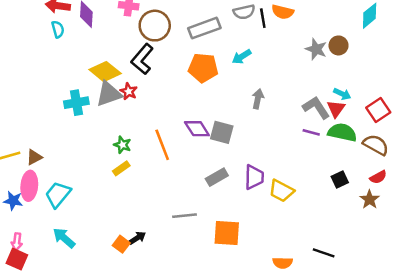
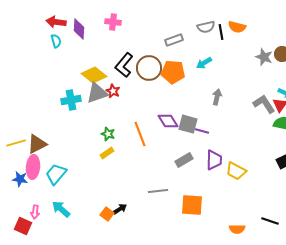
brown circle: (155, 26) -> (149, 68), moved
gray rectangle: (204, 28) -> (174, 40), size x0.7
purple line: (311, 132) -> (202, 131), moved
brown triangle: (34, 157) -> (37, 144), size x1.5
pink arrow: (17, 242) -> (35, 212), moved

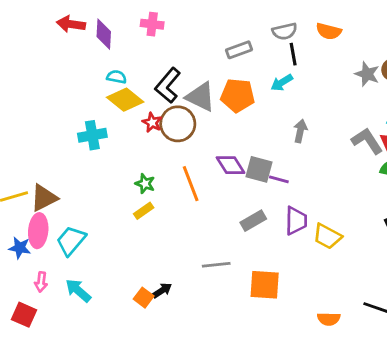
black line: (221, 32) -> (293, 54), moved
cyan semicircle: (56, 41) -> (117, 77), moved, turned -64
brown circle: (149, 68) -> (178, 124), moved
gray triangle: (97, 93) -> (201, 97), moved, turned 45
pink arrow: (35, 212) -> (41, 282), moved

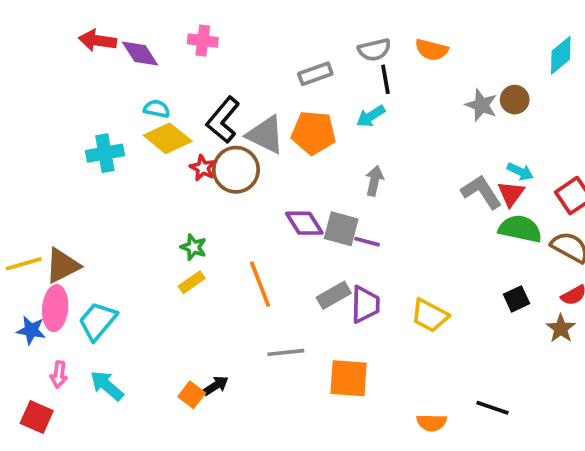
purple diamond: (104, 34) -> (140, 53), turned -36
gray arrow: (300, 131) -> (374, 181), moved
cyan cross: (92, 135) -> (105, 153), moved
orange line: (191, 184) -> (260, 284), moved
purple trapezoid: (296, 221) -> (365, 304), moved

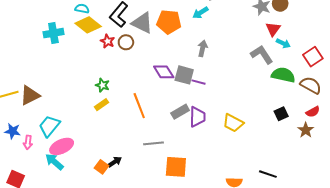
brown circle: (236, 170) -> (126, 42), size x0.6
red triangle: (511, 194) -> (273, 29), moved
pink ellipse: (55, 308) -> (62, 146), moved, turned 60
pink arrow: (59, 375) -> (28, 142), moved
orange square: (349, 378) -> (176, 167), moved

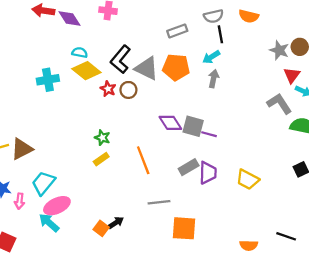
gray arrow: (203, 48) -> (214, 79), moved

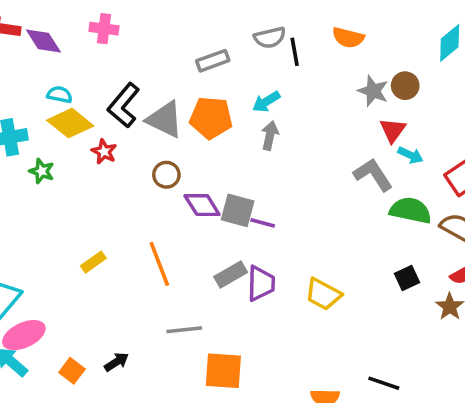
orange semicircle: (249, 16) -> (348, 38), moved
black line: (220, 34) -> (295, 52), moved
brown circle: (128, 90) -> (166, 175), moved
green star: (102, 138) -> (42, 171), moved
orange square: (101, 228) -> (72, 371), moved

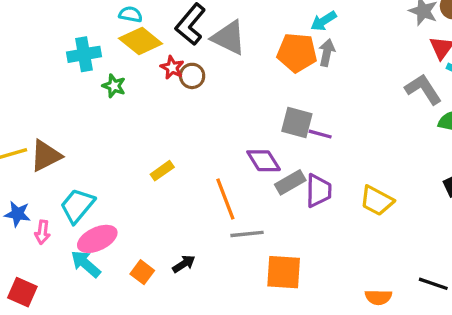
orange pentagon: (211, 118) -> (297, 53), moved
brown circle: (166, 175) -> (192, 76), moved
purple diamond: (202, 205) -> (264, 161), moved
orange line: (159, 264) -> (225, 199), moved

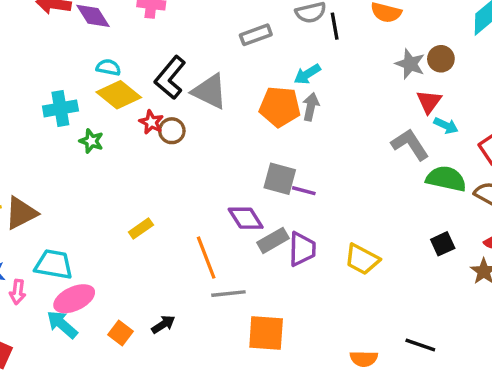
cyan trapezoid: (77, 206) -> (54, 264), turned 60

